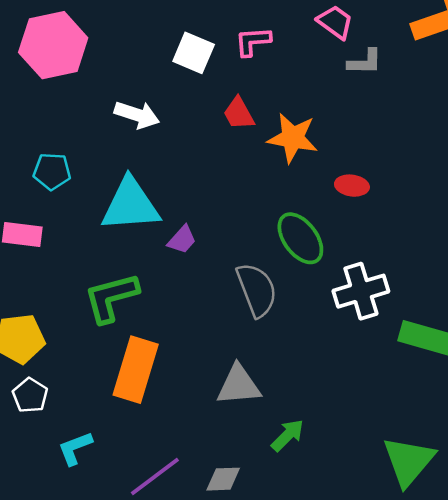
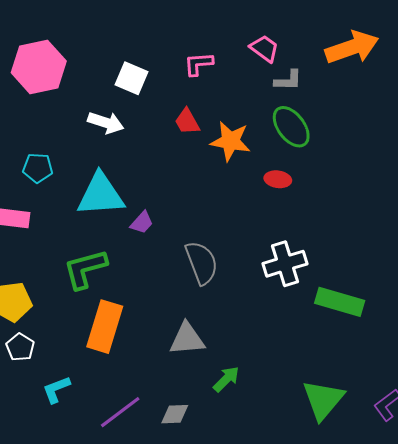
white square: (194, 53) -> (132, 78), moved
green ellipse: (300, 238) -> (291, 127), moved

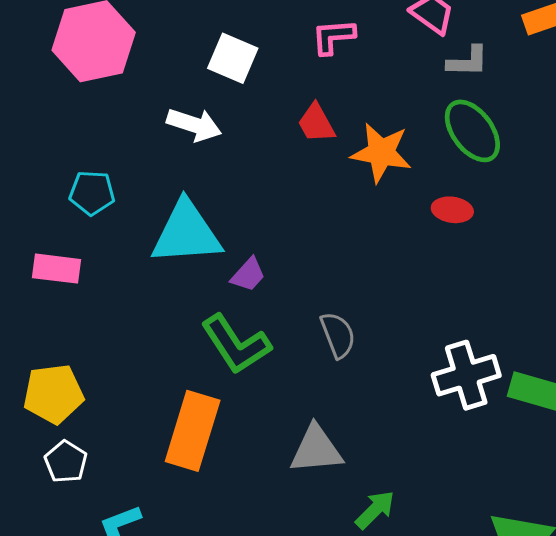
gray semicircle: (202, 263) -> (338, 335), size x0.7
white cross: (285, 264) -> (466, 375), moved
green L-shape: (85, 269) -> (236, 344), moved, turned -108

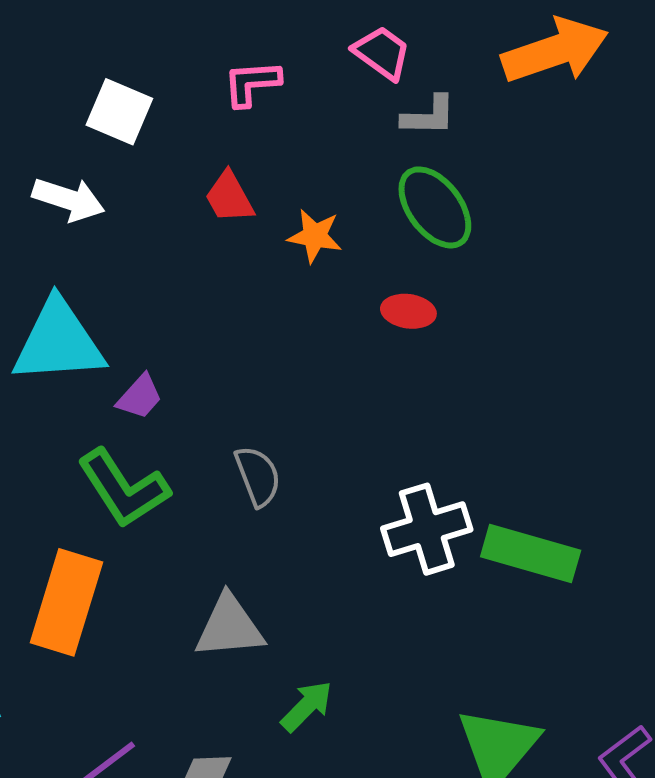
orange star: (381, 153) -> (315, 236), size x0.7

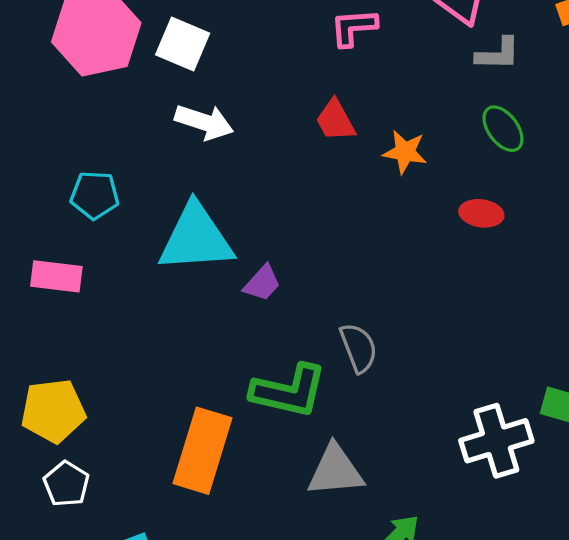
white square: (119, 112) -> (183, 44), moved
green ellipse: (435, 207) -> (503, 129), size x0.7
green L-shape: (123, 488) -> (289, 391), moved, turned -44
white cross: (427, 529) -> (496, 441), moved

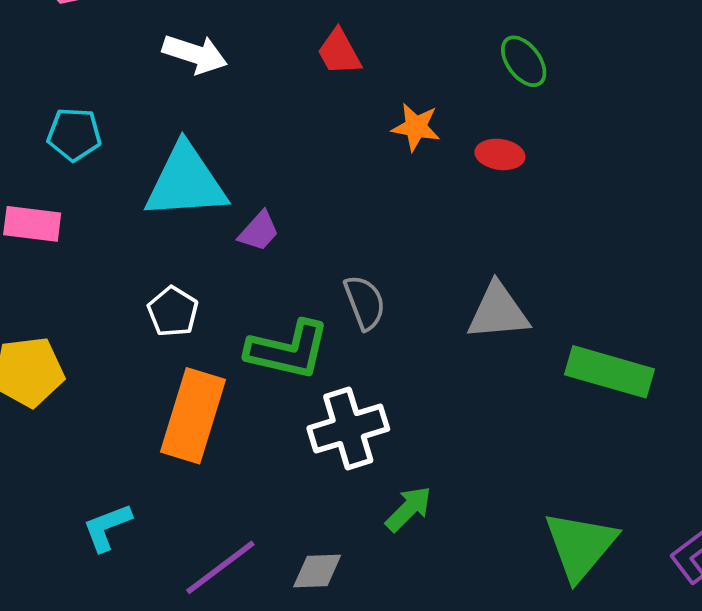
orange star: (405, 152) -> (416, 127), moved
white cross: (496, 441) -> (348, 428), moved
gray triangle: (335, 471) -> (498, 312), moved
white pentagon: (66, 484) -> (173, 312), moved

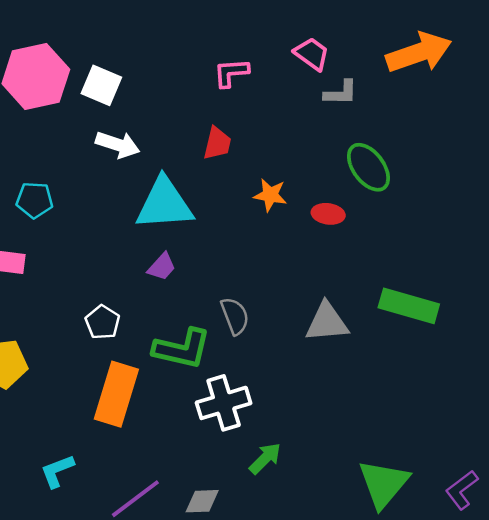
red trapezoid: (339, 52) -> (217, 143), turned -138
green ellipse: (524, 61) -> (368, 167), moved, size x1.4
cyan triangle: (186, 182) -> (164, 204), moved
green rectangle: (610, 372) -> (409, 306), moved

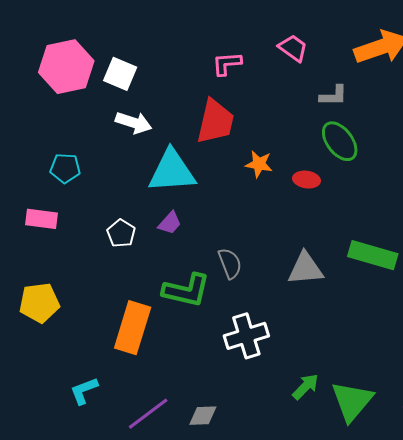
gray L-shape: (341, 93) -> (333, 96), moved
red trapezoid: (217, 143) -> (215, 122), size x1.6
white pentagon: (103, 322) -> (121, 233), moved
white cross: (224, 403) -> (246, 336), moved
green arrow: (265, 458) -> (305, 387), moved

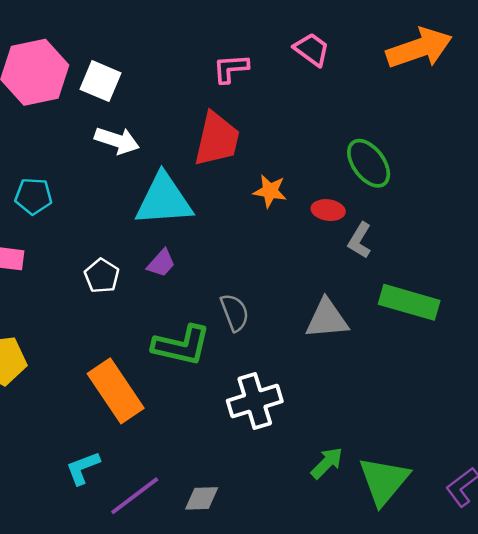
gray L-shape: (333, 96) -> (360, 240), moved, turned 120
orange rectangle: (133, 328) -> (116, 391), turned -51
cyan L-shape: (84, 391) -> (83, 468), moved

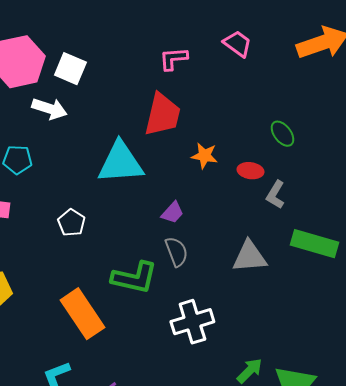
white arrow: (117, 140) -> (49, 109), moved
green ellipse: (369, 163) -> (282, 134), size x0.7
purple trapezoid: (161, 263) -> (172, 213), moved

